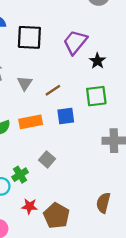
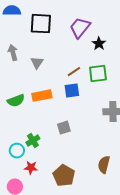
brown line: (53, 90) -> (74, 72), moved
gray square: (47, 159) -> (64, 128), moved, turned 32
red star: (29, 206) -> (31, 168), moved

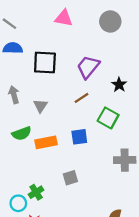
black star: (99, 44) -> (119, 85), moved
brown line: (74, 72) -> (81, 98), moved
green square: (98, 74) -> (108, 118), turned 36
green semicircle: (16, 101) -> (22, 133), moved

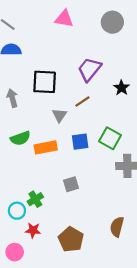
black square: (45, 62) -> (45, 82), moved
gray triangle: (40, 106) -> (59, 115), moved
green square: (108, 118) -> (110, 138), moved

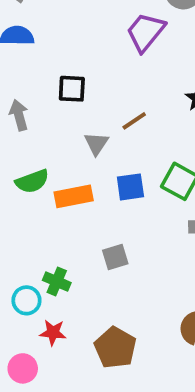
purple trapezoid: (89, 69) -> (146, 32), moved
black square: (45, 82) -> (72, 89), size x0.7
green cross: (35, 199) -> (57, 281), turned -35

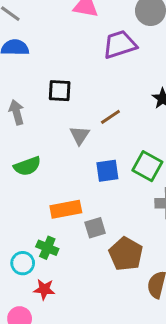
purple trapezoid: (146, 32) -> (120, 44), turned 33
orange rectangle: (74, 196) -> (66, 209), moved
brown pentagon: (115, 348) -> (126, 254), moved

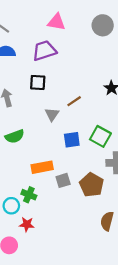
purple trapezoid: (120, 44) -> (44, 51), moved
brown pentagon: (126, 254) -> (92, 185), moved

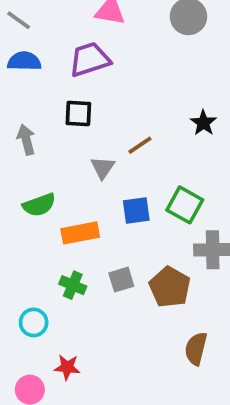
orange rectangle: (42, 167) -> (80, 233), moved
green cross: (29, 195) -> (73, 285), moved
red star: (27, 224) -> (67, 367), moved

